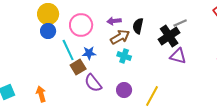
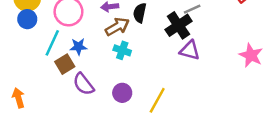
cyan line: (68, 50) -> (52, 43), turned 50

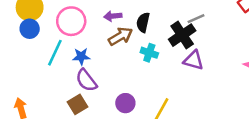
cyan cross: (122, 50) -> (149, 53), moved
brown square: (65, 64) -> (77, 104), moved
purple semicircle: (83, 84) -> (86, 80), moved

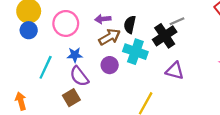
cyan line: (55, 53) -> (46, 67), moved
cyan cross: (149, 53) -> (135, 52), size x1.5
purple triangle: (193, 60) -> (175, 71), moved
purple circle: (125, 103) -> (110, 65), moved

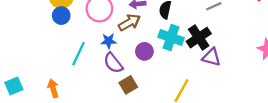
black cross: (165, 36) -> (199, 38), moved
brown arrow: (110, 37) -> (129, 22), moved
brown square: (71, 98) -> (128, 85), moved

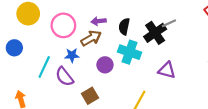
blue circle: (61, 16) -> (14, 48), moved
black cross: (199, 38) -> (155, 33), moved
purple semicircle: (113, 63) -> (64, 77), moved

